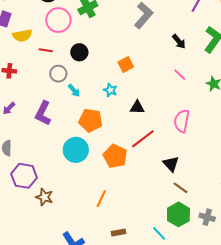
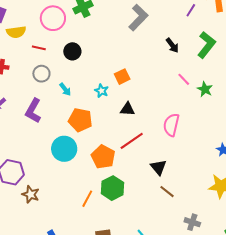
orange square: (126, 65) -> (122, 77), moved
gray circle: (58, 74) -> (41, 74), moved
pink line: (180, 75) -> (184, 79), moved
green hexagon: (178, 214) -> (112, 188), moved

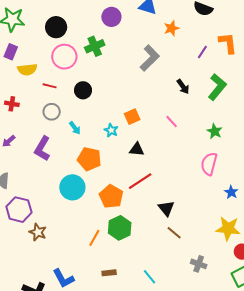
pink line: (184, 79) -> (172, 122), moved
pink semicircle: (171, 125) -> (209, 164), moved

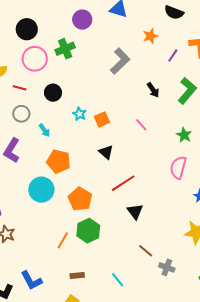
orange star: (172, 28) -> (150, 36), moved
cyan star: (111, 130) -> (79, 114), moved
black triangle: (137, 149) -> (106, 152), turned 35
red line: (140, 181) -> (123, 183), moved
brown line: (174, 233) -> (146, 251), moved

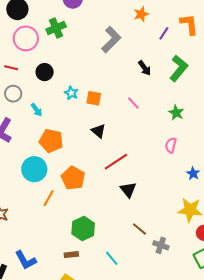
orange square: (102, 119) -> (94, 98), turned 35
pink semicircle: (178, 167) -> (171, 145), size x0.7
green hexagon: (88, 231) -> (83, 228), moved
orange line: (63, 240) -> (49, 198), moved

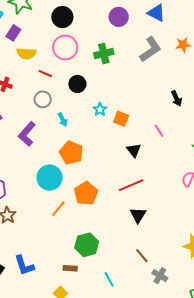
green cross: (56, 28) -> (104, 54), moved
gray L-shape: (111, 40) -> (150, 49), moved
black triangle: (98, 131) -> (134, 150), moved

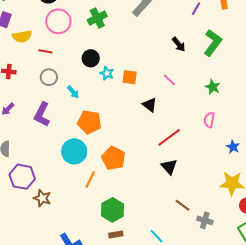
black circle: (77, 84) -> (91, 58), moved
red line: (131, 185) -> (169, 137), moved
green hexagon: (87, 245) -> (112, 210), moved

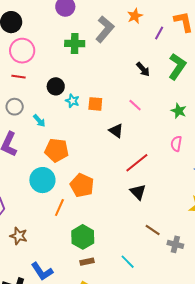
green cross: (97, 18) -> (75, 44), moved, turned 30
red line: (45, 51) -> (19, 77), moved
brown star: (42, 198) -> (19, 236), moved

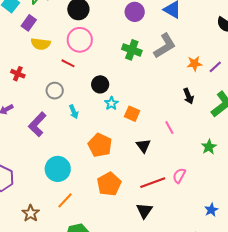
orange star: (135, 16) -> (194, 64), moved
pink semicircle: (176, 144) -> (179, 176), moved
orange pentagon: (57, 150) -> (100, 145), moved
orange pentagon: (82, 185) -> (109, 184), moved
brown star: (19, 236) -> (31, 213), moved

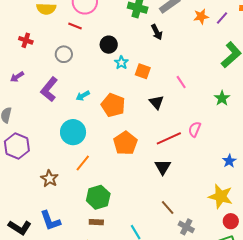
black arrow: (188, 96) -> (157, 32), moved
cyan arrow: (74, 112) -> (83, 96), moved, turned 88

